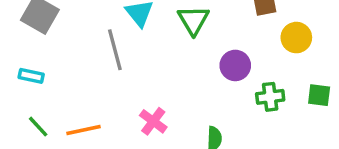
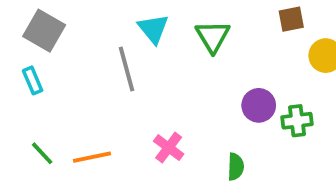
purple circle: (235, 65) -> (259, 105), moved
cyan rectangle: (31, 76) -> (33, 80), moved, turned 55

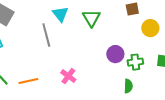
green semicircle: (236, 167) -> (128, 86), moved

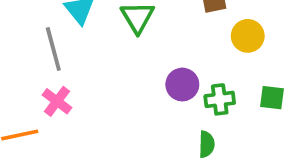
pink cross: (68, 76) -> (57, 101), moved

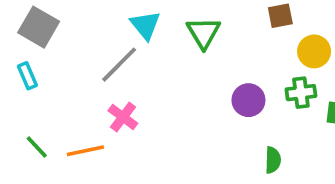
gray line: (53, 49) -> (119, 65), turned 60
green cross: (220, 99) -> (301, 93), moved

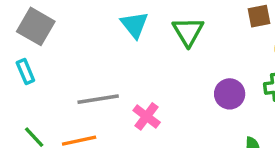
gray line: (119, 65) -> (98, 99), moved, turned 36
pink cross: (123, 117) -> (147, 116), moved

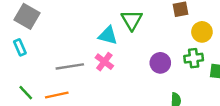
cyan triangle: (134, 25) -> (108, 35), moved, turned -36
pink cross: (147, 116) -> (104, 62), moved

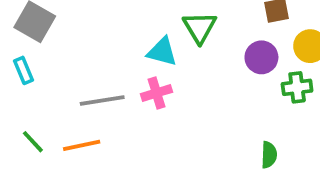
pink cross: (104, 62) -> (157, 93), turned 36
purple circle: (160, 63) -> (261, 57), moved

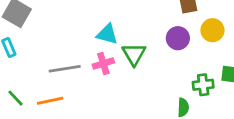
green triangle: (200, 27) -> (134, 54), moved
green cross: (297, 87) -> (203, 85), moved

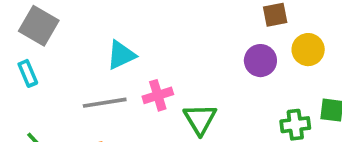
cyan triangle: (107, 34) -> (121, 55), moved, turned -40
green triangle: (134, 54) -> (200, 119), moved

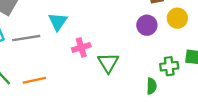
cyan triangle: (121, 55) -> (58, 22), turned -30
gray line: (105, 103) -> (26, 38), moved

